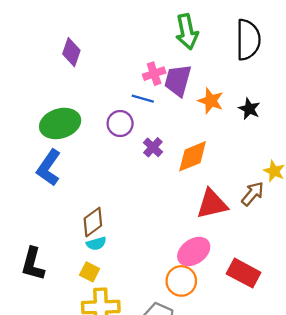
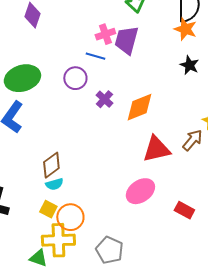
orange star: (211, 101) -> (185, 29), moved
red rectangle: (244, 273) -> (184, 210), size x0.7
orange circle: (181, 281) -> (70, 217), moved

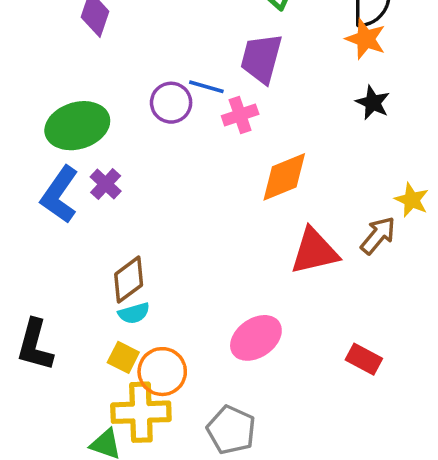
pink cross: (105, 34) -> (240, 115), moved
purple circle: (75, 78) -> (171, 103), moved
purple cross: (104, 99) -> (106, 184), moved
pink ellipse: (140, 191) -> (256, 338), moved

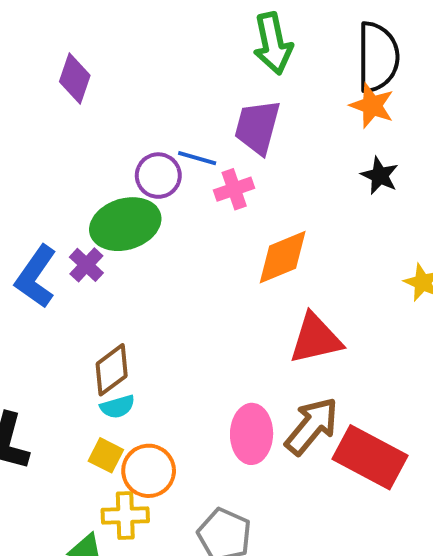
green ellipse: (77, 126) -> (125, 224), moved
brown arrow: (378, 235) -> (312, 426), moved, size x1.4
pink ellipse: (256, 338) -> (252, 434), turned -54
red rectangle: (364, 359) -> (370, 457), size x1.8
yellow cross: (141, 412) -> (125, 515), size x0.7

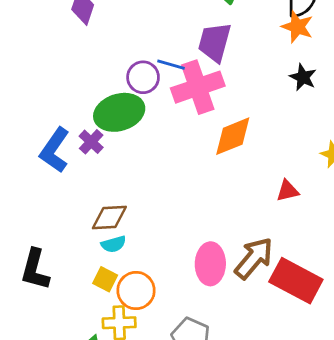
pink cross: (234, 189) -> (198, 87), size x1.8
red triangle: (316, 339) -> (288, 191), moved, size x0.6
brown diamond: (112, 370) -> (109, 218), turned 33

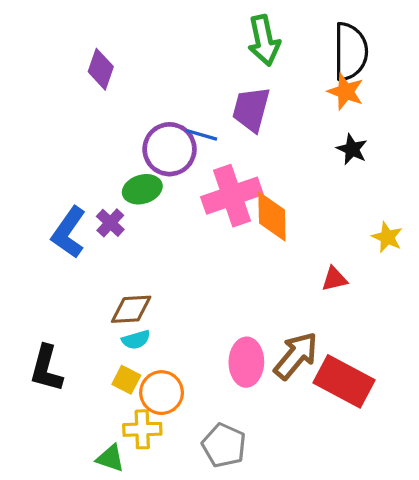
purple circle: (143, 77) -> (170, 149), size x1.4
pink cross: (198, 87) -> (232, 196), moved
green ellipse: (119, 112) -> (142, 189), size x0.7
orange diamond: (233, 136) -> (272, 216), turned -69

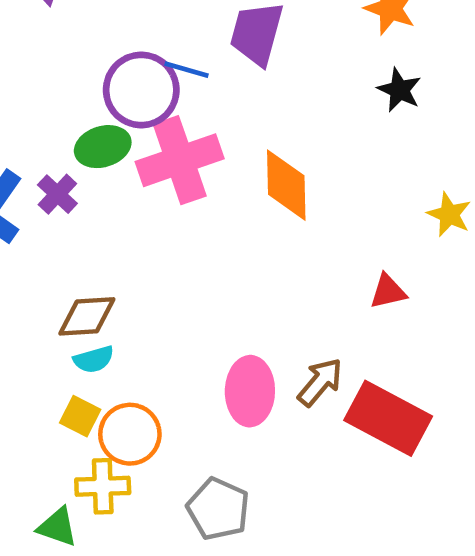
pink cross: (232, 196) -> (180, 160), moved
red triangle: (334, 279) -> (388, 291), moved
brown arrow: (296, 356) -> (320, 382), size x0.7

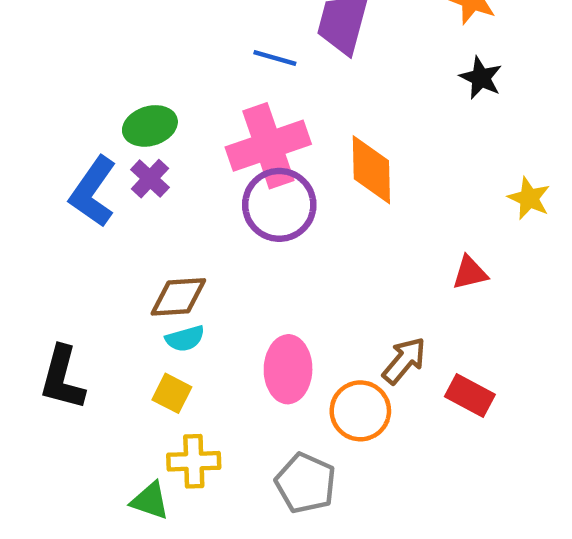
purple circle: (141, 90) -> (279, 205), moved
green ellipse: (103, 147) -> (150, 126), moved
pink ellipse: (250, 391) -> (288, 369), moved
red rectangle: (388, 418) -> (470, 396), size x0.6
orange circle: (130, 434) -> (360, 411), moved

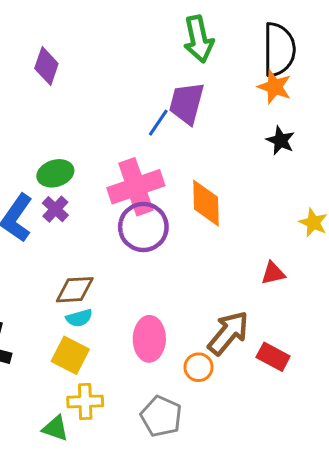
blue line: (275, 58) -> (158, 123), moved, turned -72
brown arrow: (404, 360) -> (228, 333), size x1.4
yellow square: (172, 393) -> (70, 355), size x1.4
orange circle: (360, 411) -> (199, 367), size x0.7

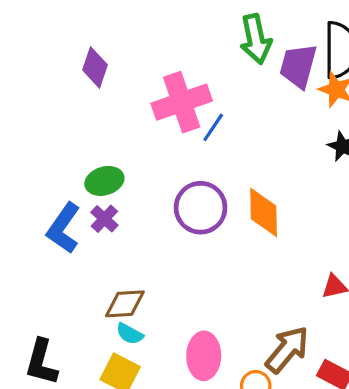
purple trapezoid: (187, 103) -> (298, 66), moved
pink cross: (136, 187) -> (182, 102), moved
purple circle: (143, 227) -> (201, 208), moved
cyan semicircle: (79, 318) -> (130, 334), turned 45

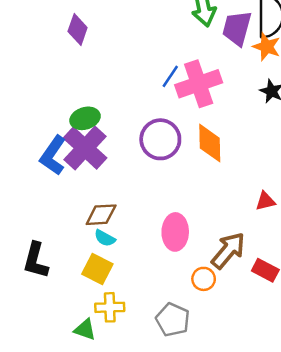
pink cross: (182, 102) -> (199, 84), moved
purple cross: (104, 219) -> (85, 148), size x2.0
pink ellipse: (204, 356) -> (175, 232), moved

